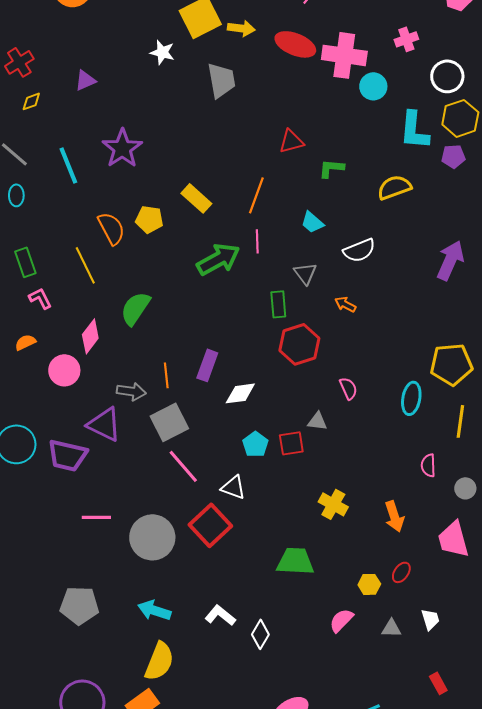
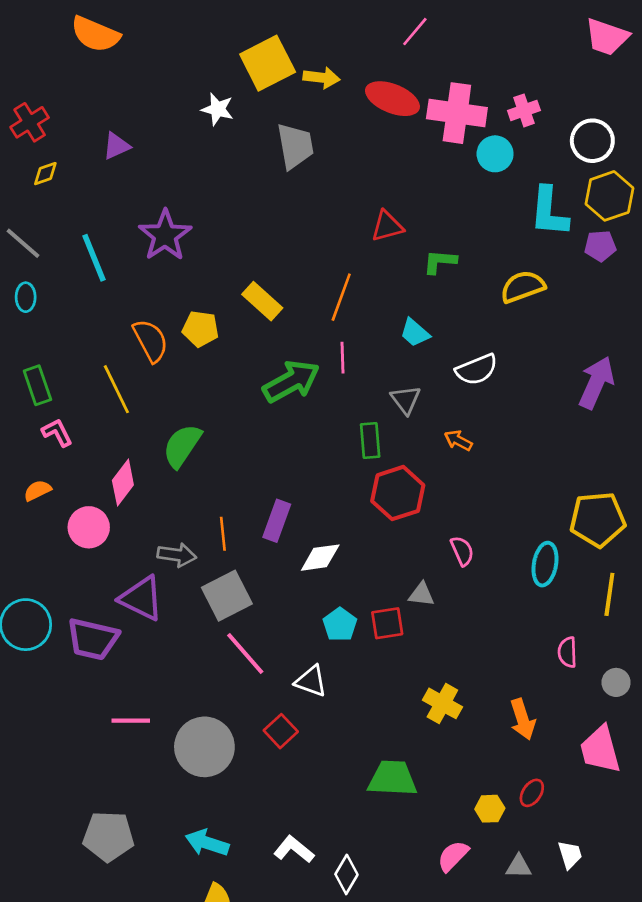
pink cross: (406, 39) -> (524, 110), moved
red square: (210, 525) -> (281, 731), size x0.6

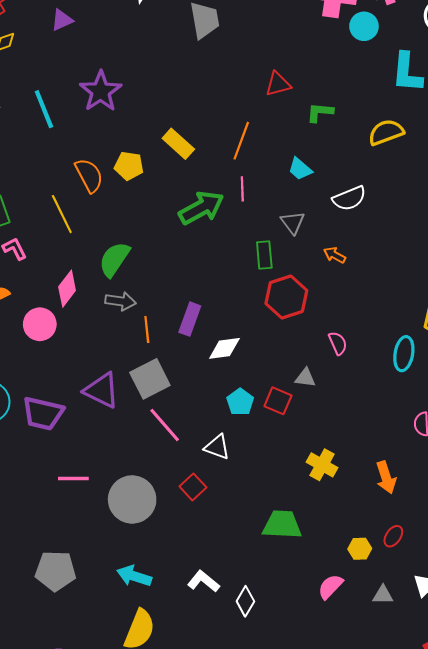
gray arrow: (177, 555) -> (121, 301), moved
purple triangle: (141, 598) -> (102, 390), moved
red square: (387, 623) -> (278, 401), turned 32

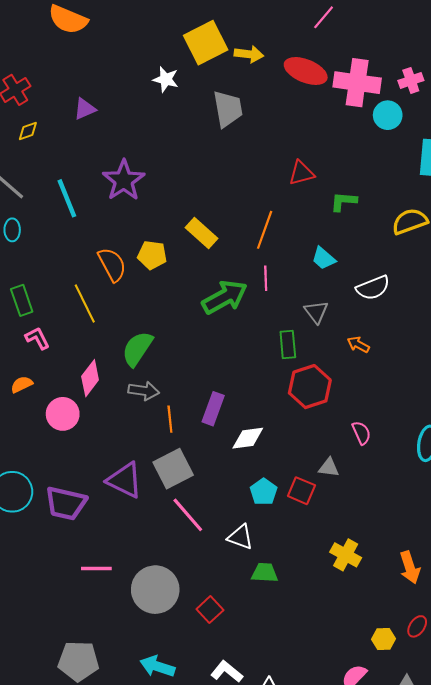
red square: (193, 487) -> (210, 610), moved
green trapezoid: (282, 525) -> (265, 573), moved, size x0.7

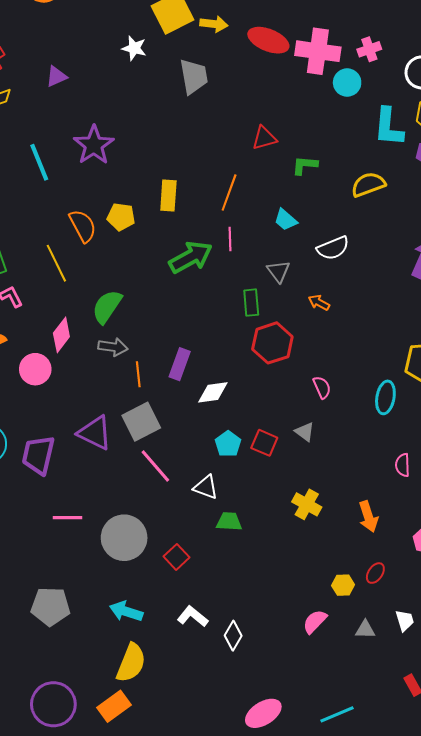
yellow rectangle: (202, 233) -> (168, 196), turned 52
gray triangle: (329, 468) -> (305, 432), moved, turned 30
purple trapezoid: (66, 503) -> (38, 455), turned 90

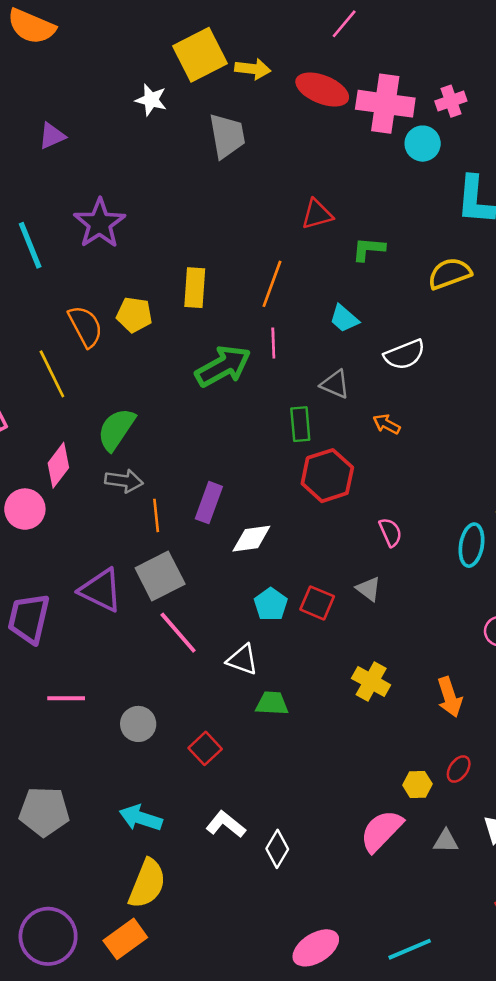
gray triangle: (278, 271) -> (335, 384), turned -30
gray circle: (124, 538) -> (138, 724), size x0.6
pink semicircle: (315, 621) -> (381, 831), size x1.4

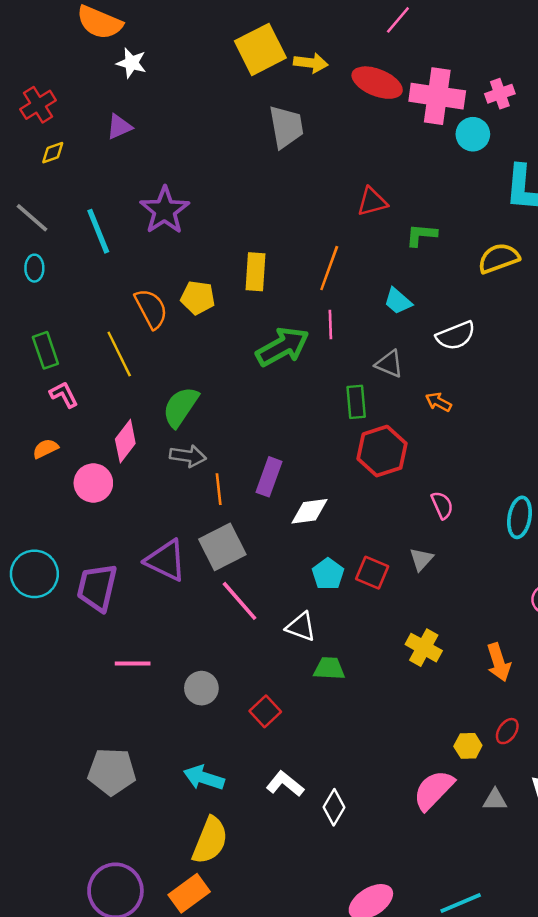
white star: (151, 100) -> (131, 63), moved
gray triangle: (369, 589) -> (421, 559), turned 35

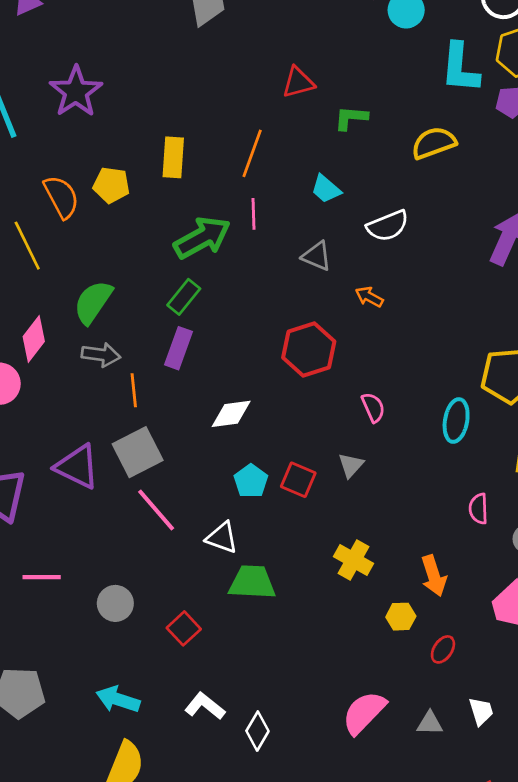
green rectangle: (356, 402) -> (184, 297), moved, turned 44
purple rectangle: (269, 477) -> (178, 348), moved
green trapezoid: (329, 668) -> (252, 582), size x1.4
yellow hexagon: (468, 746) -> (401, 617), moved

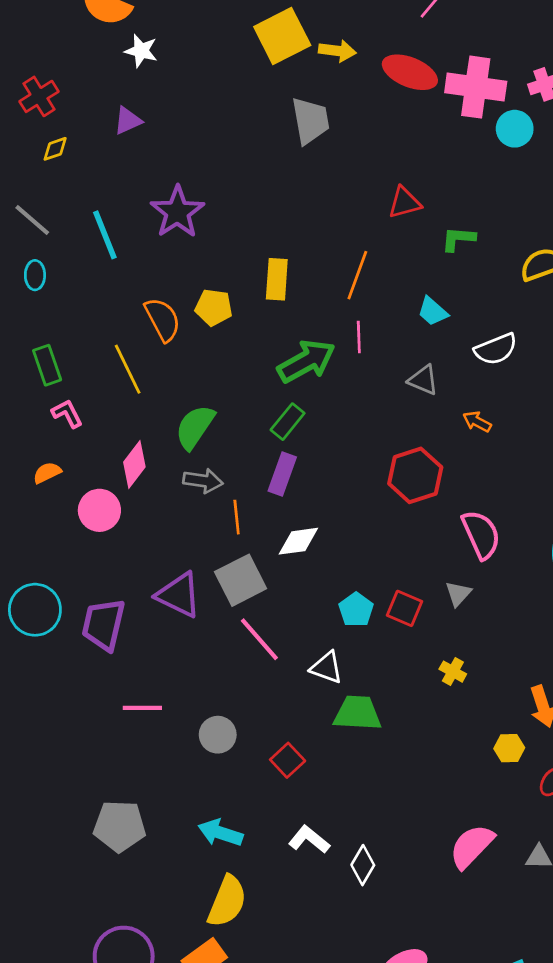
pink semicircle: (373, 407) -> (481, 534), size x1.6
white diamond: (231, 414) -> (298, 541), moved
yellow cross: (353, 560) -> (453, 672), moved, size x0.7

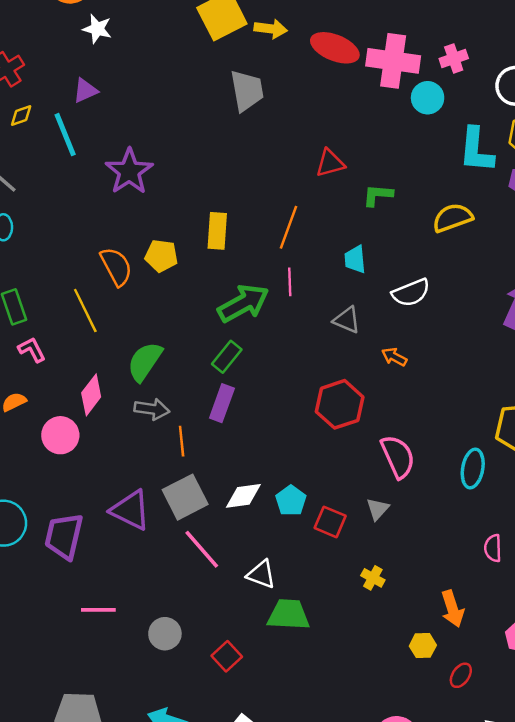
cyan line: (105, 235) -> (65, 135), moved
cyan trapezoid: (433, 311) -> (355, 259), turned 44
white diamond: (298, 541) -> (243, 496), moved
cyan pentagon: (356, 610) -> (291, 501), moved

